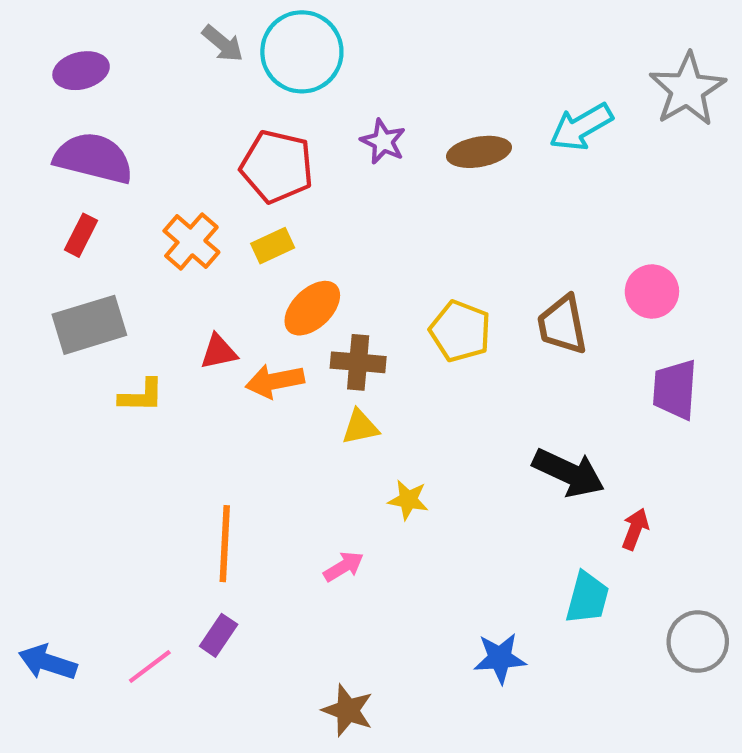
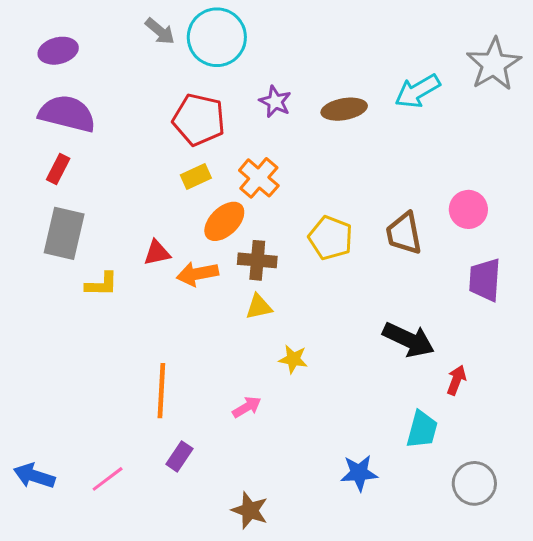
orange cross: (191, 241) -> (259, 178), moved
gray rectangle: (89, 325) -> (64, 233), turned -60
purple rectangle: (219, 635) -> (179, 456), moved
gray circle: (698, 642) -> (474, 483), moved

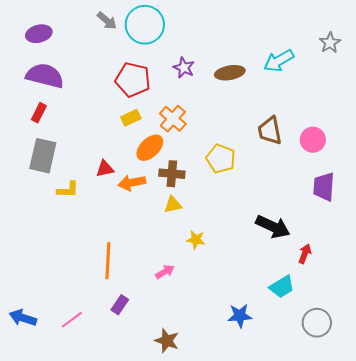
gray star: (494, 64) -> (330, 43), size x0.6
brown trapezoid: (404, 233) -> (270, 131), moved
cyan trapezoid: (422, 430) -> (282, 287), turned 44

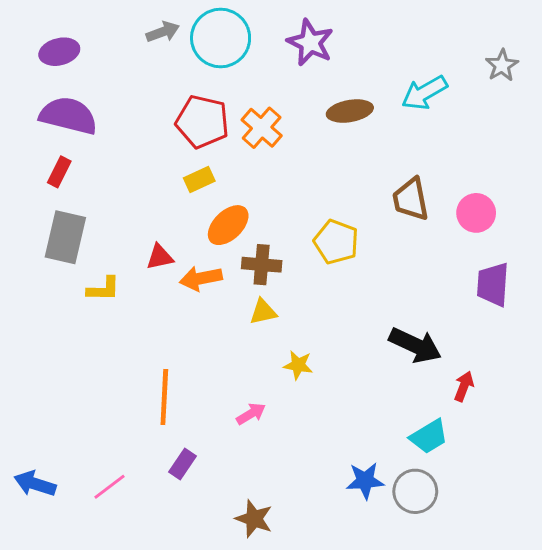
gray arrow: (107, 21) -> (163, 32), turned -60
purple star: (184, 68) -> (310, 43), moved, size x1.4
orange cross: (173, 119) -> (262, 128), moved
gray circle: (317, 323) -> (415, 491), moved

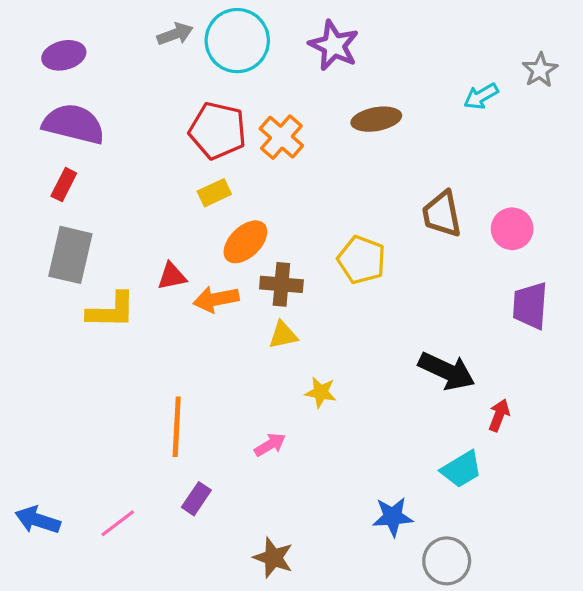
cyan arrow: (424, 93) -> (481, 96), moved, size x0.7
yellow L-shape: (103, 289) -> (111, 311), size x1.4
gray circle: (415, 491) -> (447, 561), moved

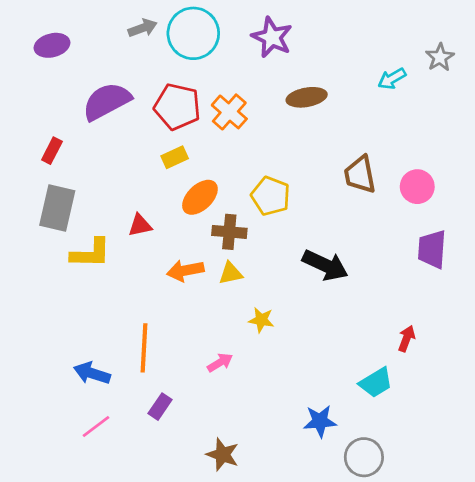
purple semicircle: (74, 124) -> (107, 101), moved, turned -42
yellow pentagon: (362, 260) -> (271, 196), moved
orange arrow: (216, 299) -> (185, 271), moved
black arrow: (447, 371) -> (325, 265), moved
blue arrow: (38, 520) -> (92, 373), moved

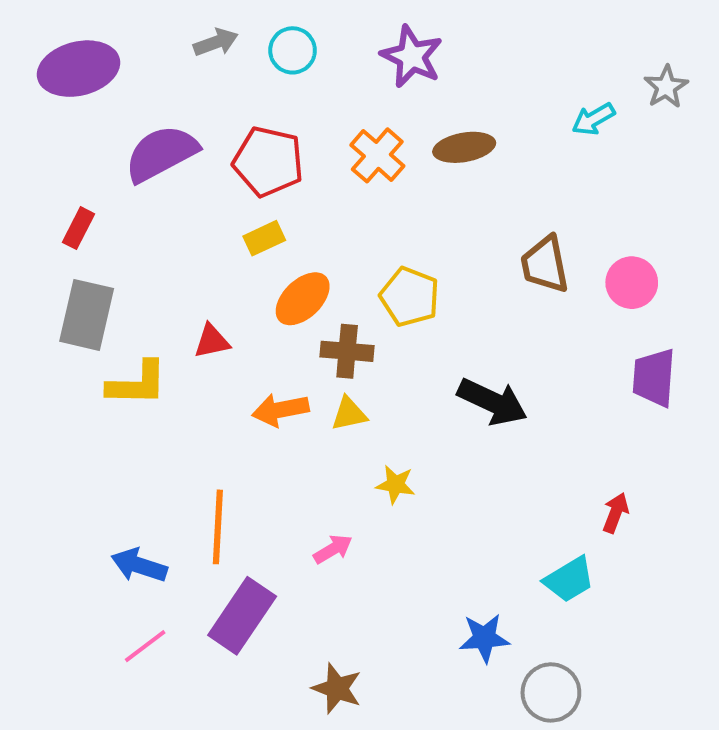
cyan circle: (193, 33) -> (293, 50), size x0.6
purple ellipse: (52, 45) -> (79, 69), size x1.5
orange cross: (229, 112) -> (377, 155), moved
purple rectangle: (160, 407) -> (242, 616), size x1.8

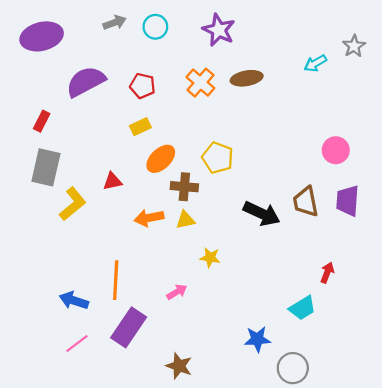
red pentagon: (268, 161) -> (143, 86), size x0.7
brown trapezoid: (545, 264) -> (306, 202), moved
yellow L-shape: (137, 384) -> (73, 204), turned -40

